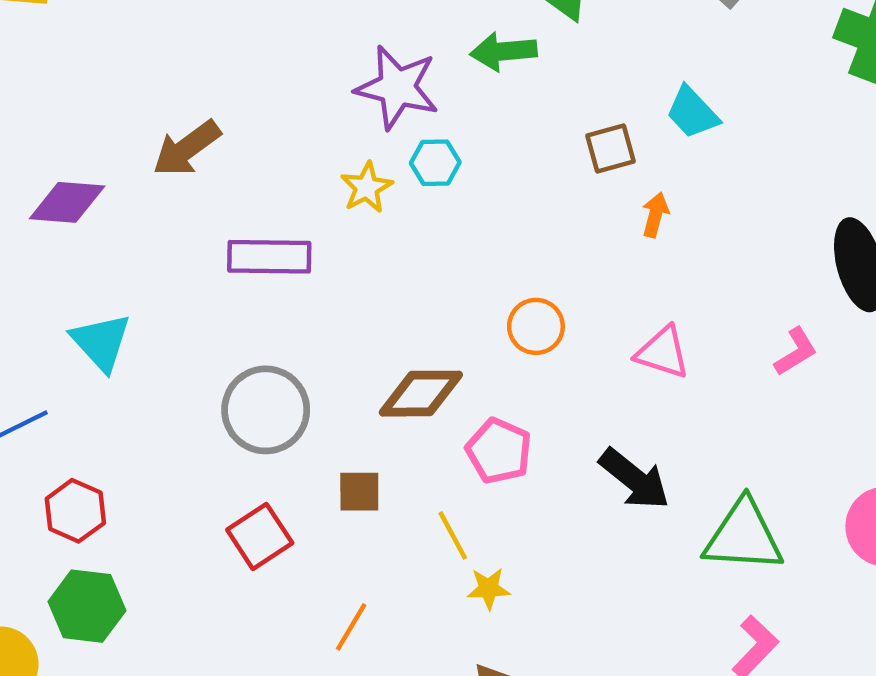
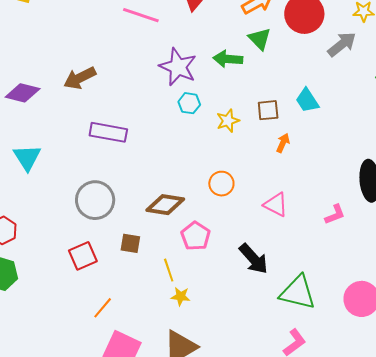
yellow star: (367, 187) -> (228, 121), moved
orange line: (351, 627) -> (103, 308), moved

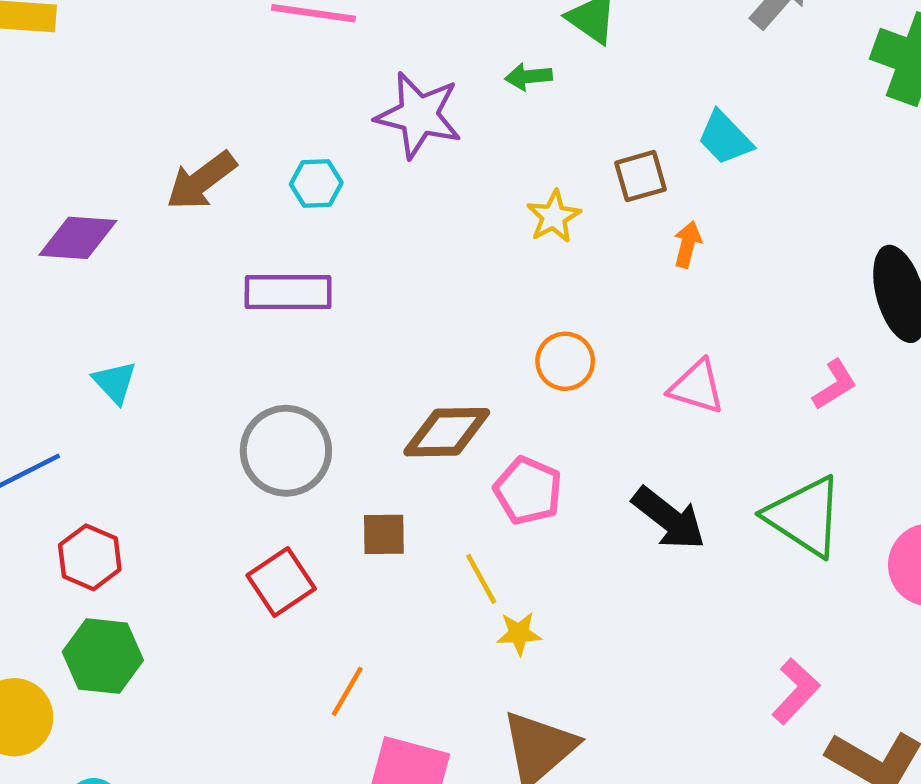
green arrow: (228, 59) -> (528, 77), size x0.7
cyan hexagon: (189, 103) -> (316, 183), moved
cyan triangle: (27, 157) -> (115, 382), size x0.7
green triangle: (298, 292) -> (804, 516), moved, turned 30

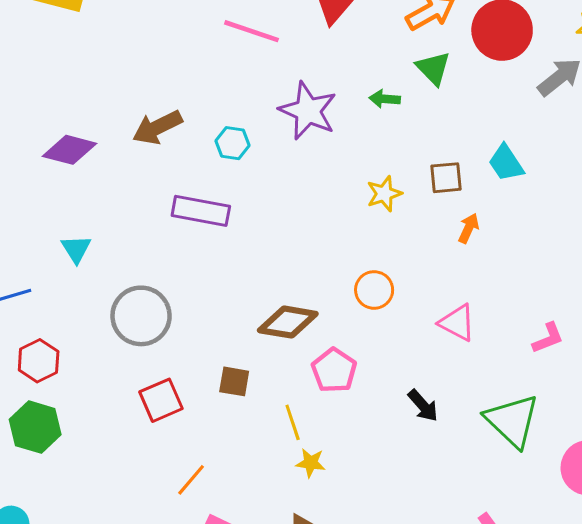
gray circle: (286, 451) -> (141, 316), moved
black arrow: (669, 518) -> (423, 406), size x0.7

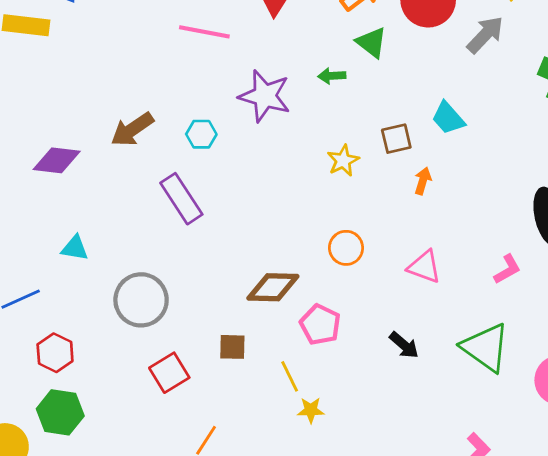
purple rectangle: (201, 211) -> (181, 199), turned 54
cyan triangle: (76, 249) -> (75, 248), turned -40

